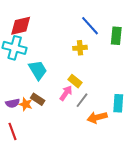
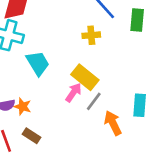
yellow rectangle: (75, 81) -> (85, 77), size x1.5
brown rectangle: (38, 99) -> (31, 136), moved
orange arrow: (97, 117) -> (113, 123), turned 78

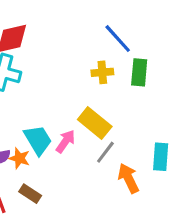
green rectangle: (137, 20) -> (139, 72), moved
cyan trapezoid: (38, 63) -> (38, 140), moved
pink arrow: (73, 92) -> (65, 141), moved

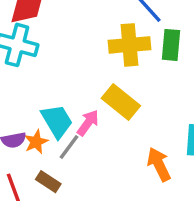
yellow cross: (102, 72) -> (130, 45), size x1.6
gray line: (105, 152) -> (69, 147), moved
orange star: (19, 158) -> (36, 142), turned 30

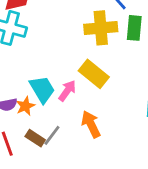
gray line: (69, 147) -> (52, 135), moved
orange arrow: (159, 164) -> (91, 124), moved

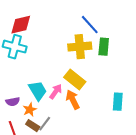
orange star: (25, 106) -> (30, 110), moved
orange arrow: (91, 124) -> (73, 100), moved

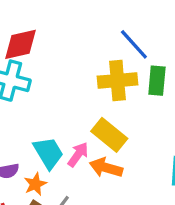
orange arrow: (73, 100) -> (106, 168), turned -48

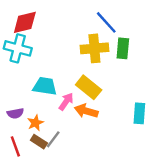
cyan trapezoid: (48, 153) -> (45, 86), moved, turned -50

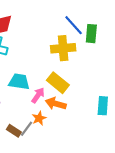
green rectangle: (123, 48) -> (91, 34), moved
orange star: (35, 123) -> (39, 118), moved

